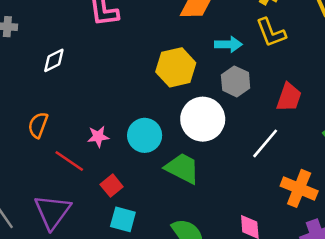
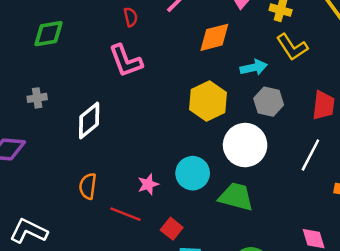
white diamond: (54, 60) -> (89, 121), size x1.4

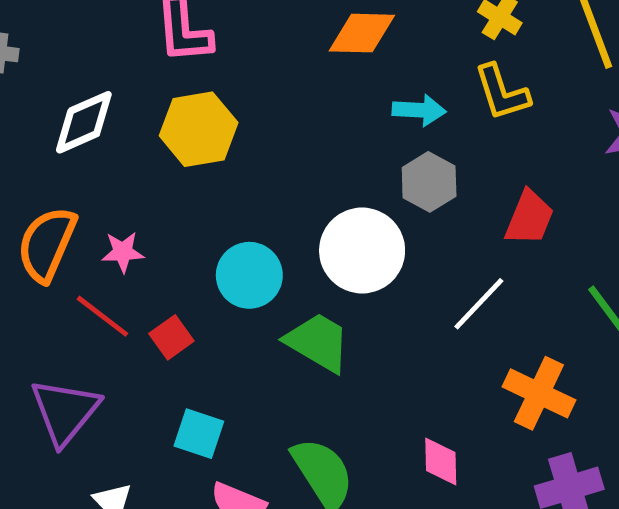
yellow hexagon: (208, 101) -> (199, 129), moved
pink star: (148, 184) -> (123, 252), moved
orange semicircle: (88, 186) -> (47, 244), size x1.5
red square: (172, 229) -> (171, 337), moved

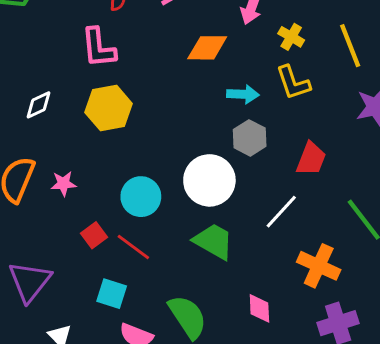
white diamond: (84, 122) -> (38, 105), size x0.7
red line: (102, 316) -> (133, 247), moved
green trapezoid: (318, 342) -> (214, 241), moved

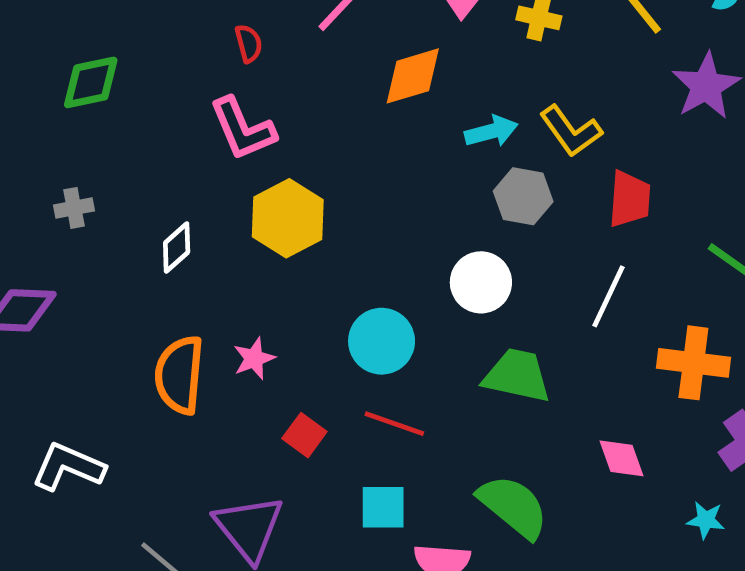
yellow L-shape: (293, 83) -> (571, 131), moved
white circle: (209, 180) -> (481, 282), size x0.7
red square: (94, 235) -> (304, 435), moved

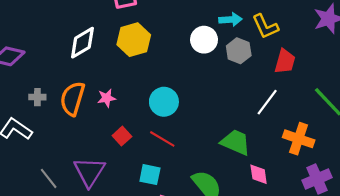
gray cross: (74, 208) -> (37, 97), moved
white diamond: (177, 248) -> (82, 43), size x1.5
white circle: (481, 282) -> (204, 40), moved
green trapezoid: (517, 376) -> (236, 142), moved

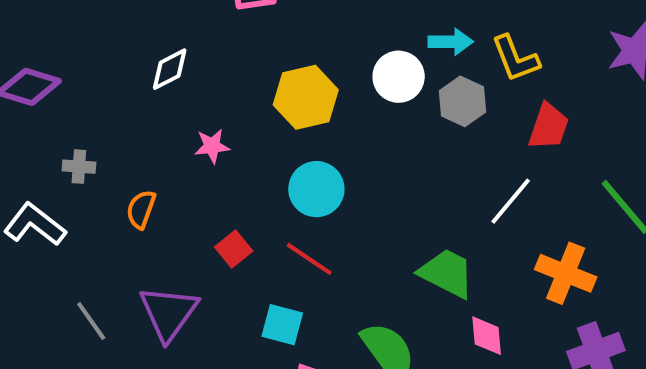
yellow hexagon: (134, 40) -> (306, 97), moved
white diamond: (82, 43) -> (170, 69), size x0.7
pink star: (107, 98) -> (212, 146), moved
orange semicircle: (72, 99) -> (141, 209), moved, size x0.6

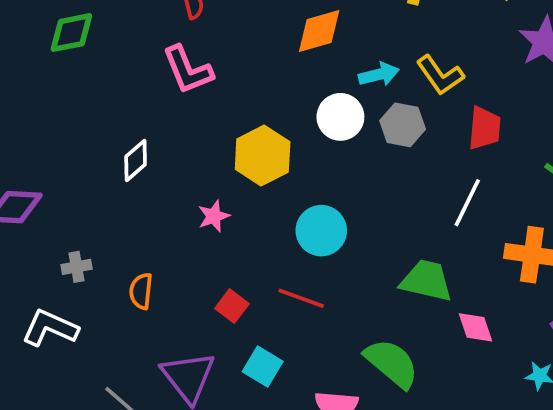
pink star: (212, 146) -> (214, 216), moved
cyan circle: (316, 189) -> (321, 231), moved
cyan square: (282, 325) -> (263, 367), moved, turned 30

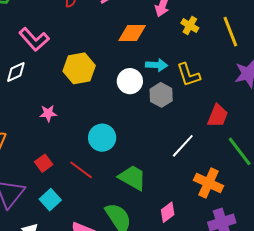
pink L-shape: (188, 70) -> (34, 39), moved, turned -36
red trapezoid: (485, 128) -> (218, 116), moved
yellow hexagon: (263, 156) -> (79, 68), moved
green trapezoid: (426, 281) -> (132, 178), moved
pink diamond: (476, 327) -> (168, 212), turned 55

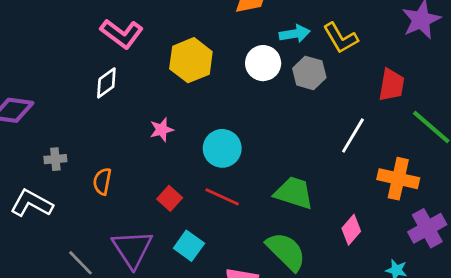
cyan circle: (102, 138) -> (222, 148), moved

